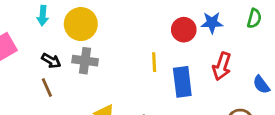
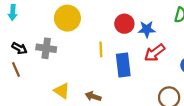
blue star: (212, 23) -> (147, 29), moved
yellow circle: (81, 24) -> (67, 18), moved
red arrow: (222, 66) -> (155, 53), turned 35

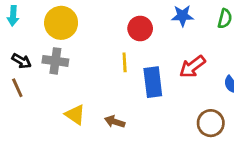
yellow circle: (67, 18) -> (61, 23), moved
red circle: (124, 24) -> (140, 28), moved
blue star: (147, 29) -> (182, 16), moved

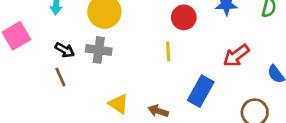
blue rectangle: (153, 82) -> (201, 91), moved, turned 36

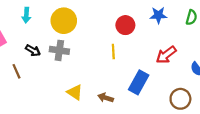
brown line: (60, 77) -> (16, 71), moved

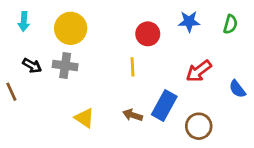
brown arrow: (106, 98) -> (133, 115), moved
brown circle: (180, 99) -> (199, 126), moved

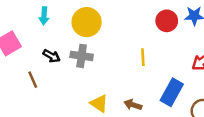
red circle: (148, 34) -> (167, 21), moved
brown arrow: (133, 115) -> (133, 105), moved

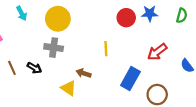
cyan arrow: (44, 16) -> (22, 13), turned -32
black arrow: (52, 56) -> (34, 68), moved
brown arrow: (133, 105) -> (84, 73), moved

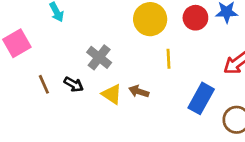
yellow circle: (58, 19) -> (150, 19), moved
gray cross: (54, 48) -> (99, 57), turned 30
yellow triangle: (69, 88) -> (112, 94), moved

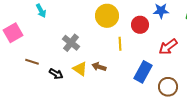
red circle: (195, 18) -> (140, 25), moved
brown line: (44, 84) -> (32, 62), turned -48
black arrow: (74, 84) -> (56, 74), moved

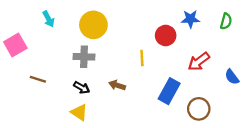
yellow circle: (107, 16) -> (93, 25), moved
gray cross: (71, 43) -> (84, 57), turned -36
yellow triangle: (80, 69) -> (79, 112), moved
black arrow: (56, 74) -> (82, 88), moved

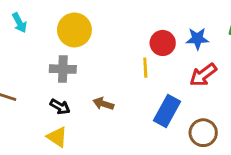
blue star: (190, 19) -> (197, 39), moved
yellow line: (142, 58) -> (145, 68), moved

